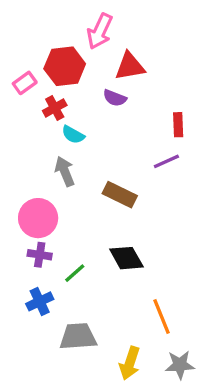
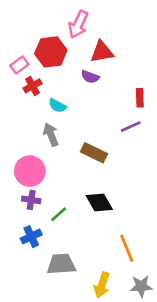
red cross: (55, 108) -> (32, 86), moved

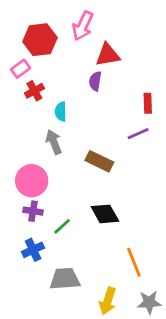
red hexagon: (51, 52) -> (40, 40), moved
purple semicircle: (90, 77) -> (95, 81), turned 78
cyan semicircle: (57, 106) -> (61, 112), turned 60

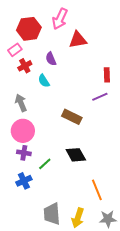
purple semicircle: (95, 81) -> (51, 59), moved, turned -32
cyan semicircle: (61, 112) -> (44, 81), turned -32
gray arrow: (54, 142) -> (21, 103), moved
gray trapezoid: (65, 279) -> (52, 214), moved, turned -90

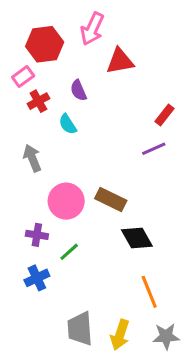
red rectangle: (107, 75) -> (165, 115), turned 40
brown rectangle: (72, 117) -> (111, 200), moved
pink circle: (23, 131) -> (66, 201), moved
black diamond: (76, 155) -> (137, 238), moved

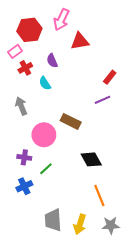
brown rectangle: (111, 200) -> (71, 121), moved

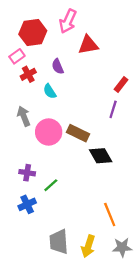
purple line: (102, 100) -> (113, 109), turned -49
pink circle: (44, 135) -> (49, 132), moved
black diamond: (91, 159) -> (101, 156), moved

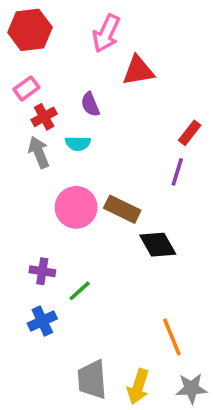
red hexagon: (33, 33) -> (30, 30), moved
cyan semicircle: (50, 91) -> (78, 143), turned -56
gray arrow: (24, 116) -> (39, 152), moved

